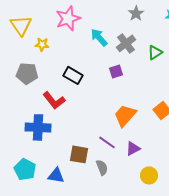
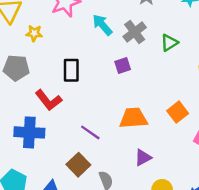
black rectangle: (73, 75) -> (71, 70), turned 60
orange trapezoid: (125, 115) -> (133, 118), turned 45
purple line: (107, 142) -> (90, 132), moved
brown square: (79, 154) -> (78, 165), turned 36

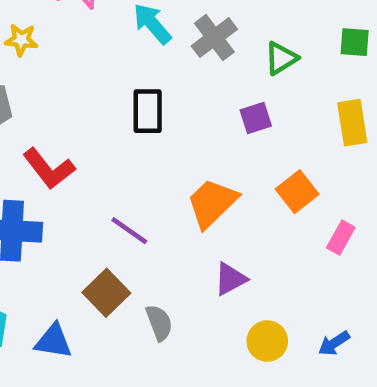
purple square: (123, 65) -> (256, 118), moved
black rectangle: (71, 70) -> (148, 111), moved
orange trapezoid: (133, 118) -> (212, 203), turned -40

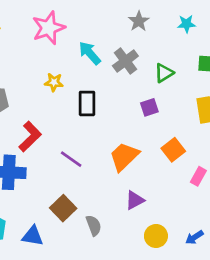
yellow star: (21, 40) -> (54, 82), moved
red L-shape: (49, 169) -> (30, 137), turned -96
purple line: (129, 231) -> (71, 159), moved

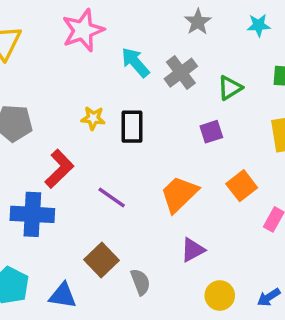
yellow star: (54, 82) -> (93, 118), moved

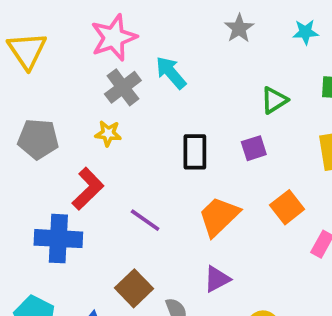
gray cross: (181, 73) -> (123, 87), moved
yellow star: (93, 118) -> (108, 133), moved
black rectangle: (132, 127) -> (195, 152), moved
purple triangle: (193, 250) -> (217, 279), moved

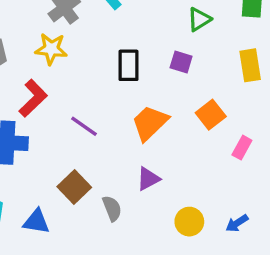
yellow star: (108, 133) -> (51, 49), size x1.4
purple square: (254, 148) -> (181, 62), turned 35

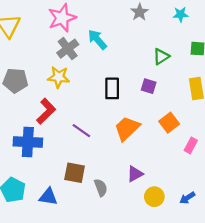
purple triangle: (148, 179) -> (135, 174), moved
brown square: (74, 187) -> (75, 173), turned -35

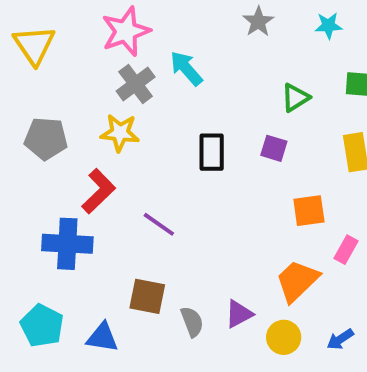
orange square: (169, 123) -> (309, 211), turned 30
orange trapezoid: (127, 128) -> (297, 281), moved
purple triangle: (135, 174) -> (239, 314), moved

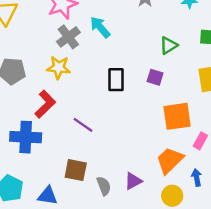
orange square: (309, 211) -> (177, 116), size x1.4
yellow circle: (284, 337) -> (172, 196), moved
blue arrow: (340, 339) -> (197, 177), moved, turned 112

